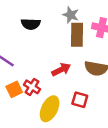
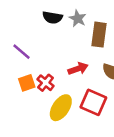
gray star: (71, 15) -> (78, 18), moved
red square: (80, 100) -> (93, 102), size x1.5

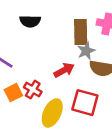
gray star: (78, 18) -> (86, 51), moved, turned 30

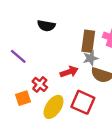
orange square: (13, 93) -> (23, 98), moved

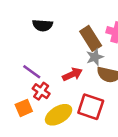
brown rectangle: (88, 41) -> (91, 38), turned -35
purple line: (18, 56) -> (32, 72), moved
yellow ellipse: (54, 107) -> (59, 115), turned 30

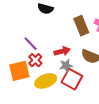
gray star: (95, 57) -> (66, 66), moved
orange square: (24, 108) -> (19, 71), size x1.5

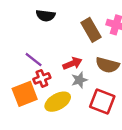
red cross: (35, 60) -> (42, 78), turned 32
red square: (72, 79) -> (102, 102), moved

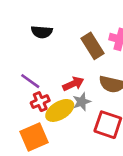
orange square: (25, 94) -> (34, 137), moved
yellow ellipse: (58, 102) -> (60, 110), moved

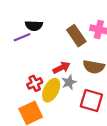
purple line: (30, 81) -> (22, 37), moved, turned -56
yellow ellipse: (60, 110) -> (51, 90), turned -30

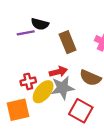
brown rectangle: (76, 36) -> (68, 42), moved
gray star: (69, 82) -> (63, 88), size x1.5

